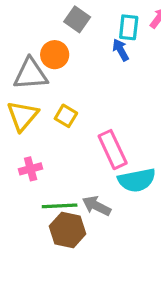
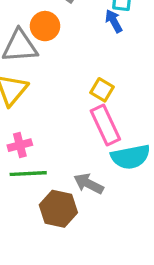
yellow square: (66, 116) -> (102, 90), moved
green line: (60, 206) -> (28, 174), moved

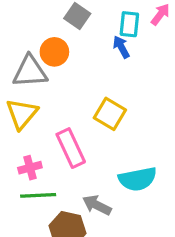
yellow square: (102, 90) -> (110, 114), size x1.4
pink rectangle: (105, 125) -> (71, 148), moved

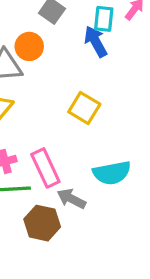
blue arrow: (121, 47) -> (96, 42), size x1.4
pink rectangle: (71, 148) -> (45, 168), moved

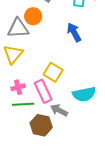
blue arrow: (96, 42) -> (74, 32), moved
yellow square: (84, 108) -> (53, 72), moved

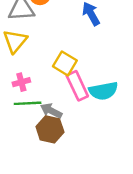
pink rectangle: (43, 91) -> (77, 86), moved
gray arrow: (59, 110) -> (51, 111), moved

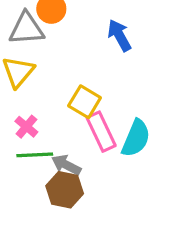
pink cross: (21, 82) -> (26, 127), turned -35
cyan semicircle: (103, 91) -> (136, 138), turned -56

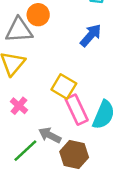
blue arrow: (119, 35) -> (91, 35), turned 70
green line: (35, 155) -> (25, 151), moved, turned -40
brown hexagon: (65, 190) -> (74, 154), moved

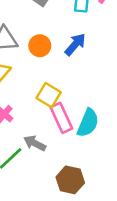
orange circle: (38, 15) -> (40, 46), moved
brown hexagon: (74, 154) -> (70, 180), moved

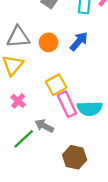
yellow square: (49, 95) -> (56, 85), turned 30
cyan semicircle: (88, 123) -> (90, 109), turned 65

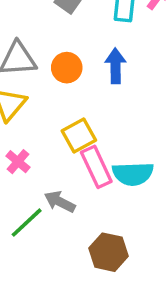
blue arrow: (79, 41) -> (115, 66), turned -42

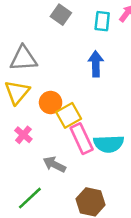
orange circle: (67, 68) -> (51, 102), moved
green line: (27, 223) -> (30, 198), moved

